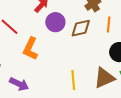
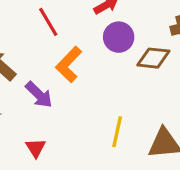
purple arrow: (19, 84) -> (39, 95), moved

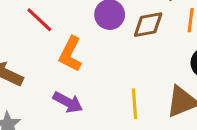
purple arrow: (39, 95) -> (68, 102), moved

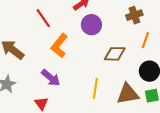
brown diamond: (148, 25) -> (115, 54), moved

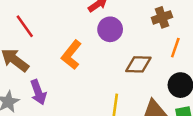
red line: (43, 18) -> (25, 26), moved
purple arrow: (51, 78) -> (38, 92), moved, turned 30

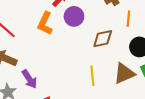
orange L-shape: (71, 55) -> (45, 23), moved

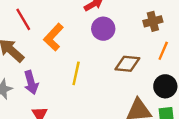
orange L-shape: (45, 23) -> (53, 37), moved
yellow line: (92, 76) -> (76, 73), moved

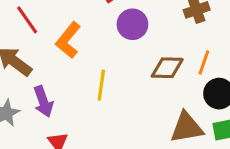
orange line: (163, 51) -> (204, 63), moved

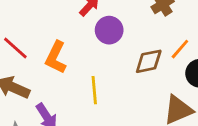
orange line: (204, 63) -> (180, 49), turned 35

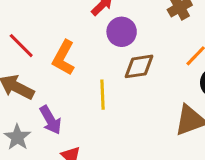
brown diamond: (149, 61) -> (139, 66), moved

